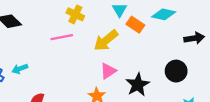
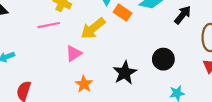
black arrow: (194, 38) -> (183, 15), moved, turned -42
pink triangle: (108, 71) -> (74, 53), moved

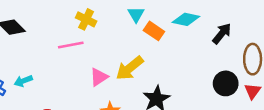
yellow arrow: (93, 28) -> (130, 68), moved
black circle: (163, 59) -> (226, 83), moved

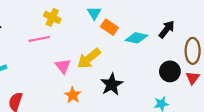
cyan diamond: (186, 19) -> (136, 38), moved
pink triangle: (99, 77) -> (63, 66), turned -35

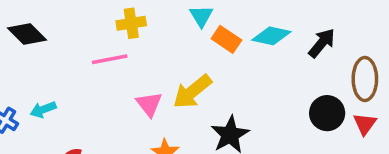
yellow cross: (52, 17) -> (131, 23), turned -35
cyan diamond: (136, 38) -> (271, 36), moved

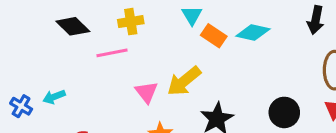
black diamond: (27, 34) -> (73, 26), moved
black arrow: (322, 43) -> (316, 20), moved, turned 152
black circle: (327, 113) -> (284, 112), moved

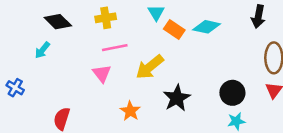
pink line: (112, 53) -> (115, 48), moved
pink triangle: (146, 92) -> (102, 73), moved
cyan arrow: (54, 97) -> (42, 50), moved, turned -30

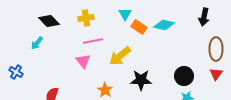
black star: (177, 98) -> (141, 80), turned 30

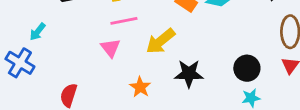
cyan arrow: (37, 43) -> (38, 32), moved
blue cross: (16, 72) -> (20, 63), size x1.5

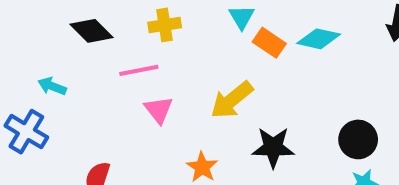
pink line: (124, 21) -> (139, 70), moved
cyan arrow: (38, 32) -> (52, 86), turned 72

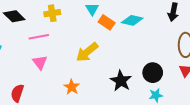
pink triangle: (159, 110) -> (40, 62), moved
black star: (273, 147) -> (121, 81), moved, turned 30

